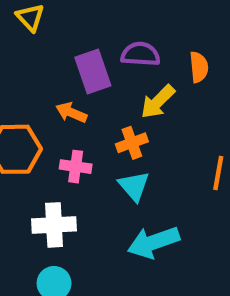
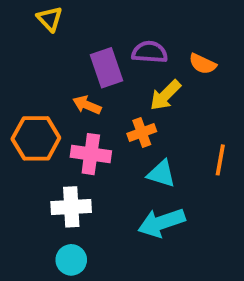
orange semicircle: (199, 67) -> (203, 64), turned 120
pink cross: (76, 167) -> (91, 154), size x1.4
cyan triangle: (134, 186) -> (161, 174), moved, turned -32

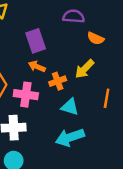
purple semicircle: (150, 52) -> (74, 16), moved
yellow arrow: (165, 95) -> (85, 69), moved
orange arrow: (87, 105) -> (37, 67), moved

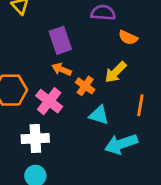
orange cross: (58, 81) -> (85, 86), turned -35
pink cross: (26, 95) -> (49, 101), turned 30
cyan arrow: (70, 137) -> (121, 144), moved

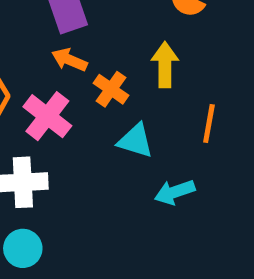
yellow arrow: (116, 72) -> (165, 65), turned 135
cyan arrow: (121, 144) -> (175, 192), size x0.7

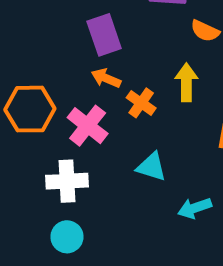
cyan triangle: (135, 141) -> (151, 167), moved
cyan arrow: (175, 192) -> (195, 208), moved

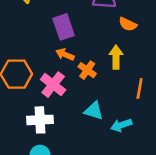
cyan arrow: (195, 208) -> (121, 125), moved

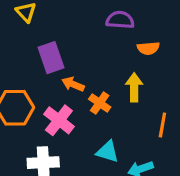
orange semicircle: (128, 24) -> (148, 48), turned -30
purple rectangle: (64, 27) -> (51, 58), moved

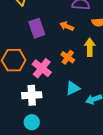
orange arrow: (73, 84) -> (67, 26), moved
cyan triangle: (108, 152) -> (73, 88), turned -42

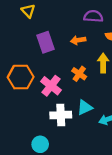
orange arrow: (67, 26) -> (78, 40), turned -32
white cross: (32, 95) -> (61, 115), moved

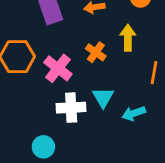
cyan triangle: (85, 107) -> (103, 97), turned -35

